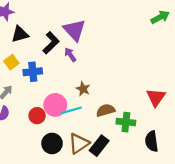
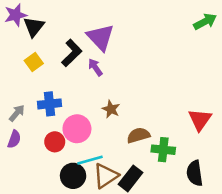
black triangle: (20, 34) -> (34, 27), moved, turned -36
yellow square: (11, 62) -> (34, 62), moved
blue cross: (33, 72) -> (49, 104), moved
cyan line: (71, 110) -> (90, 160), moved

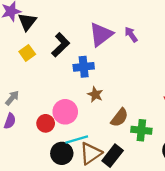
purple triangle: (100, 37) -> (101, 34), moved, turned 36
purple arrow: (95, 67) -> (131, 34), moved
blue cross: (49, 104) -> (84, 67), moved
brown semicircle: (138, 135) -> (119, 118), turned 144

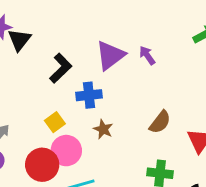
yellow square: (27, 53) -> (55, 122), moved
brown semicircle: (119, 118) -> (160, 122), moved
red circle: (46, 123) -> (42, 165), size x1.5

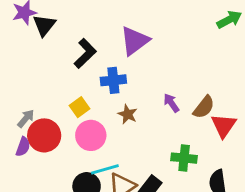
purple arrow: (147, 55) -> (171, 103), moved
brown semicircle: (160, 122) -> (204, 107), moved
red circle: (42, 165) -> (44, 135), moved

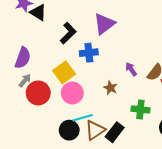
black triangle: (44, 25) -> (38, 12), turned -36
yellow square: (79, 107) -> (64, 72), size x1.5
brown star: (128, 114) -> (110, 88), moved
purple semicircle: (23, 147) -> (23, 58), moved, size x1.5

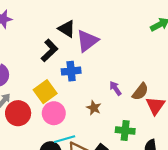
black triangle: (38, 12) -> (67, 29), moved

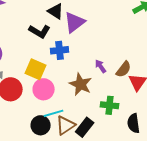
black L-shape: (49, 50) -> (40, 31), turned 75
yellow square: (45, 92) -> (36, 69), turned -30
brown star: (94, 108) -> (81, 84), size x1.6

